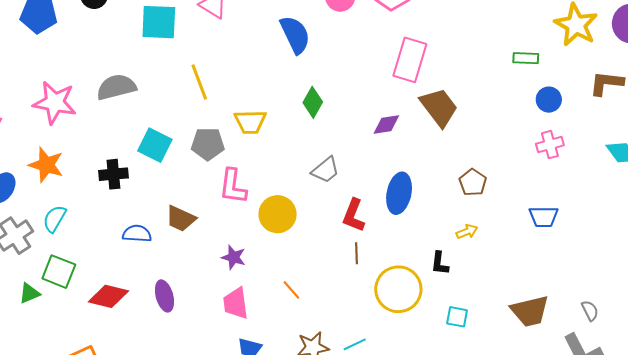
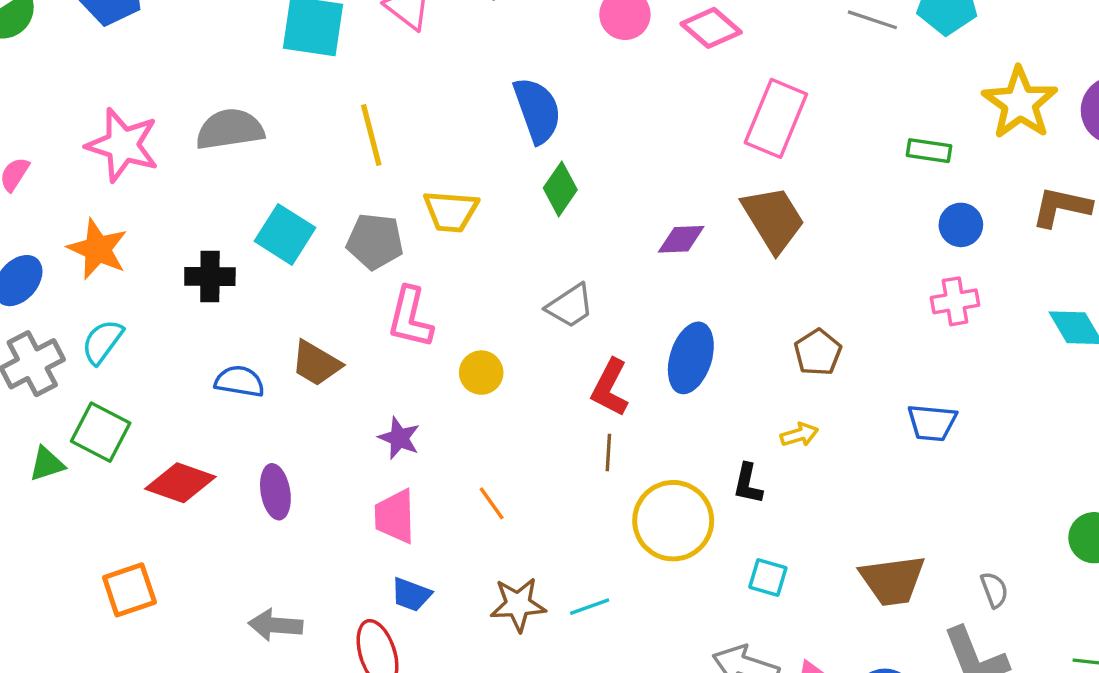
blue semicircle: (295, 35) -> (537, 110), moved
pink rectangle: (410, 60) -> (776, 118), moved
yellow circle: (278, 214) -> (481, 373), size x0.7

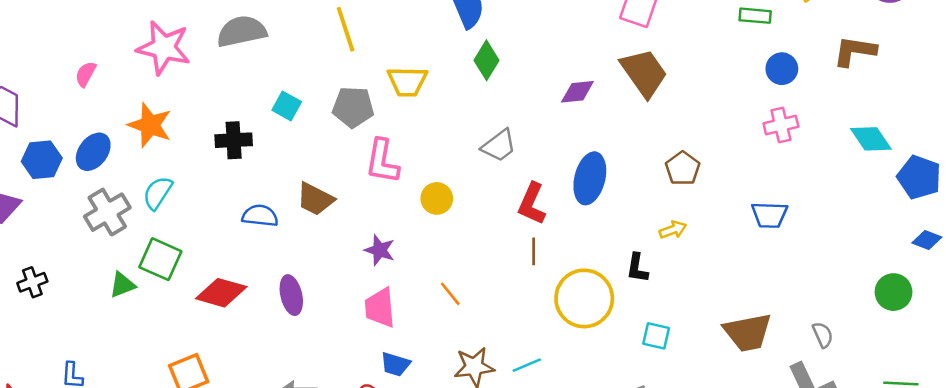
cyan square: (285, 234) -> (287, 106), size x0.7

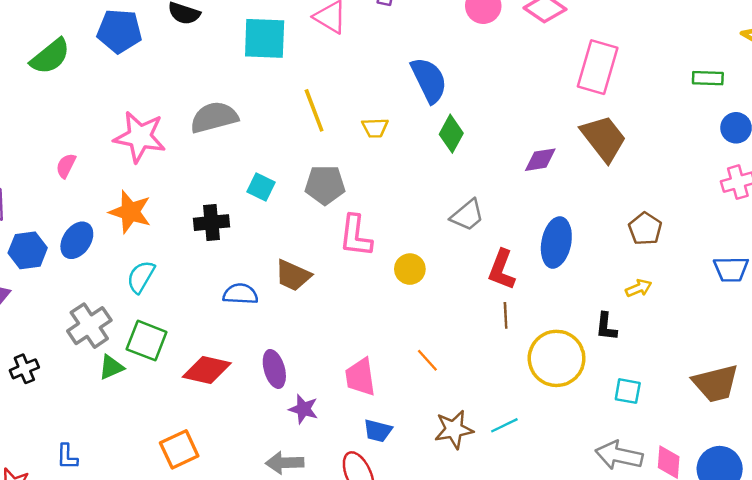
yellow trapezoid: (407, 82) -> (375, 128), moved, size x0.7
gray cross: (107, 212) -> (89, 326), moved
purple star: (380, 250) -> (303, 409), moved

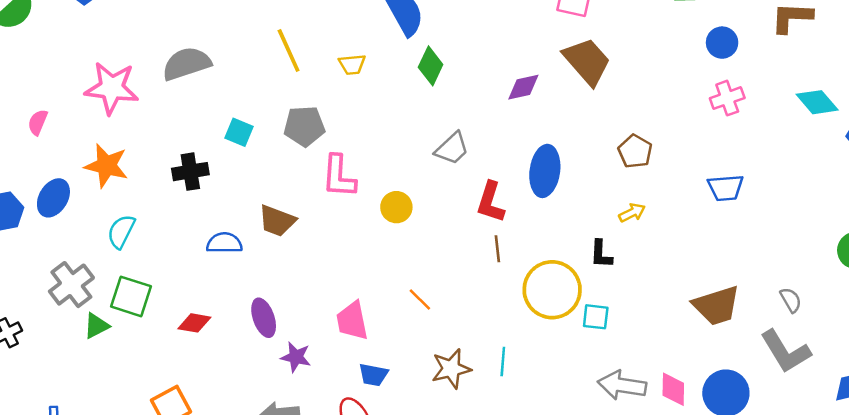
red diamond: (207, 370) -> (194, 323), size x0.7
cyan square: (628, 391) -> (596, 317), moved
cyan line: (504, 425) -> (503, 361), turned -56

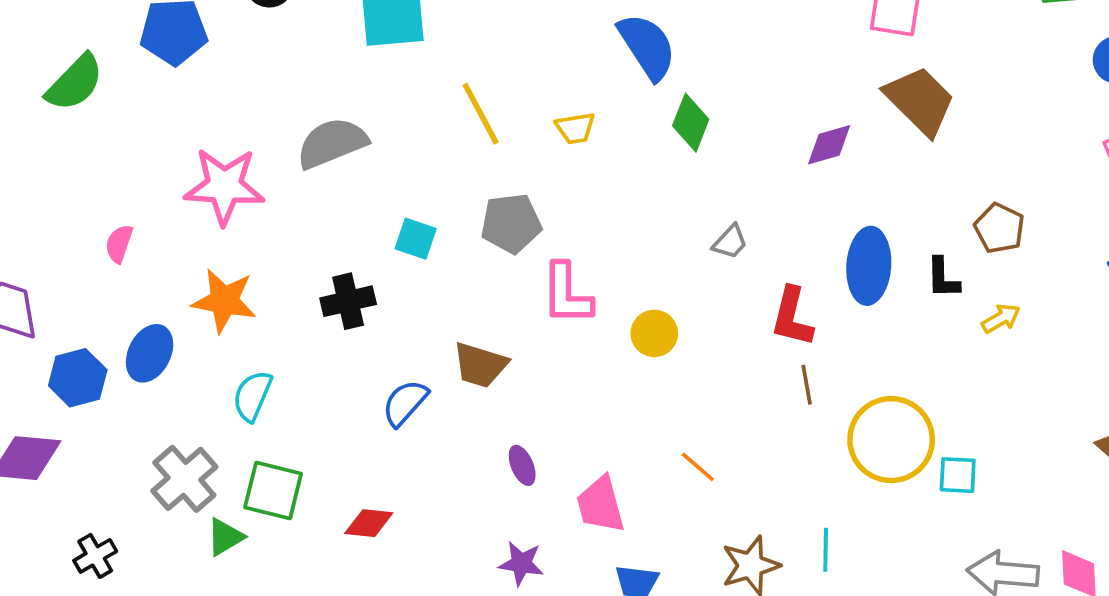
gray trapezoid: (452, 148) -> (730, 242), size x0.7
blue semicircle: (224, 243) -> (405, 403), turned -44
black L-shape: (601, 254) -> (943, 278), moved
purple ellipse: (264, 318) -> (522, 465), moved, size x0.7

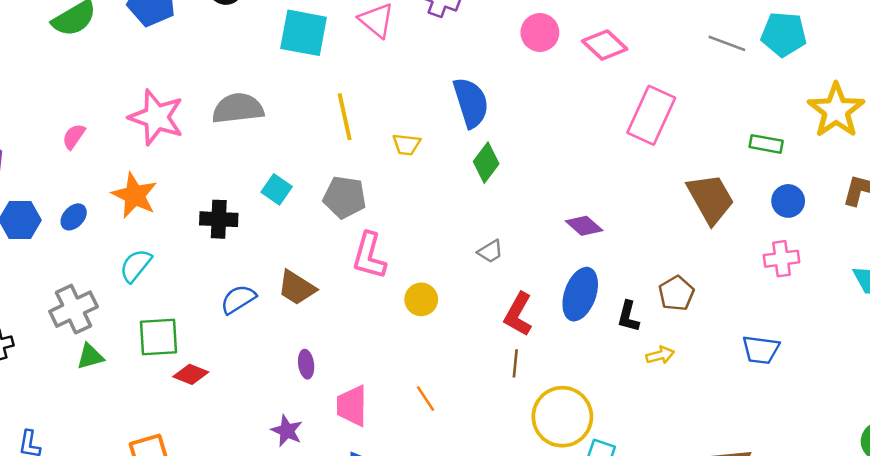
brown trapezoid: (920, 101) -> (711, 199), moved
purple diamond: (829, 145) -> (584, 226), moved, turned 42
blue ellipse: (150, 353) -> (74, 217), size x0.7
green square: (273, 491) -> (159, 337), moved, turned -33

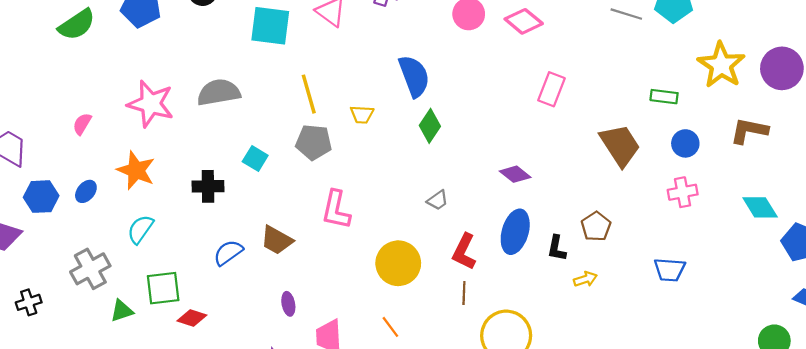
pink rectangle: (651, 115) -> (551, 89), moved, size x0.7
gray pentagon: (345, 197) -> (314, 142), moved
yellow circle: (421, 299) -> (398, 263), moved, size x1.6
green triangle: (90, 356) -> (122, 311), moved

